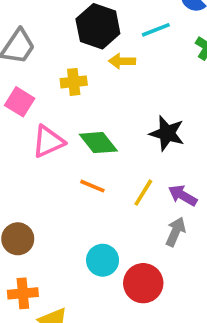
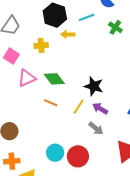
black star: (167, 133) -> (94, 86), moved
gray arrow: (176, 232) -> (96, 128), turned 105
cyan circle: (103, 260) -> (55, 153), moved

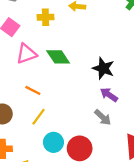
orange line: (51, 103) -> (33, 90), moved
yellow line: (79, 107) -> (39, 117), moved

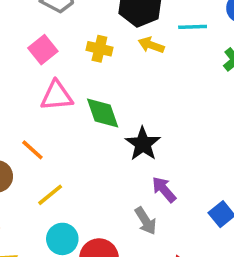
black star: (103, 68) -> (143, 144), moved
orange line: (33, 90) -> (32, 150), moved

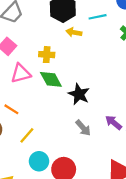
yellow cross: (99, 49) -> (47, 55), moved
purple arrow: (164, 189) -> (114, 123), moved
gray arrow: (146, 221) -> (83, 128), moved

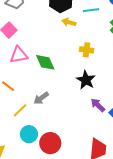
yellow cross: (47, 55) -> (87, 50), moved
black star: (79, 94) -> (86, 80), moved
gray arrow: (83, 128) -> (41, 98), moved, turned 91

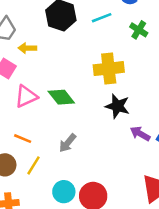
yellow arrow: (69, 22) -> (27, 48), moved
yellow cross: (87, 50) -> (109, 69), size x1.6
yellow line: (20, 110) -> (34, 165), moved

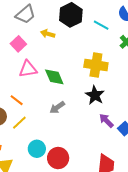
cyan line: (102, 18) -> (101, 25), turned 35
yellow arrow: (27, 48) -> (48, 34), moved
gray arrow: (68, 143) -> (57, 107), moved

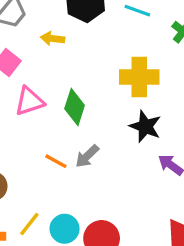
green diamond: (54, 77) -> (75, 107), turned 50
orange line: (17, 100) -> (56, 161), moved
yellow line: (19, 123) -> (29, 224), moved

